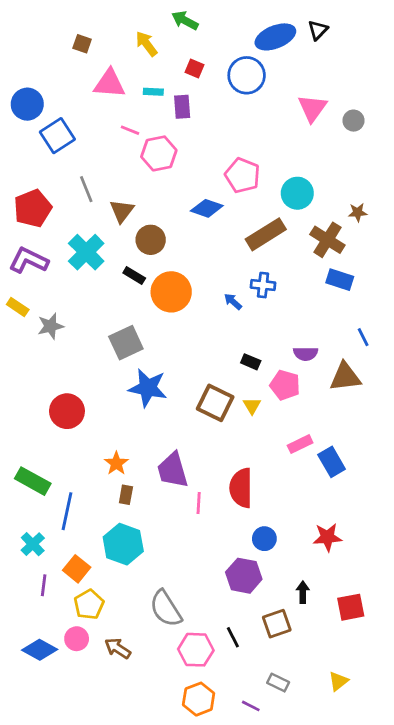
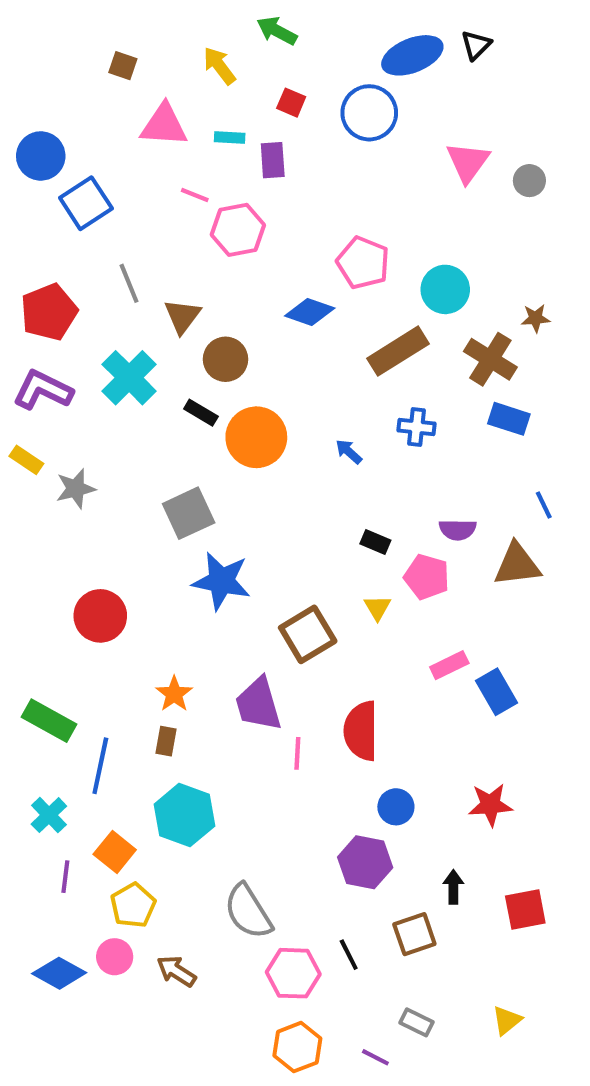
blue cross: (263, 285) -> (416, 427), moved
brown square: (215, 403) -> (308, 634), moved, turned 33
brown rectangle: (126, 495) -> (166, 741), moved

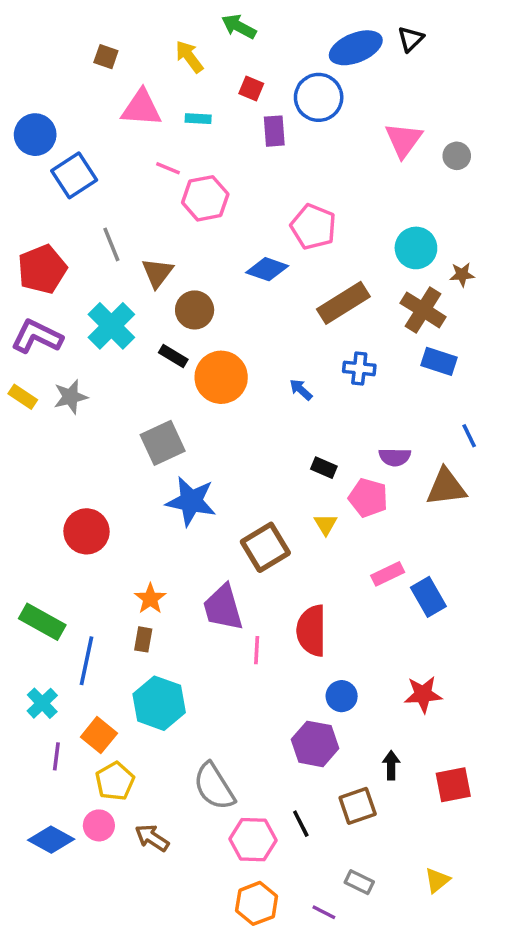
purple rectangle: (273, 160) -> (274, 131), moved
cyan circle: (445, 289) -> (416, 248), moved
gray star: (76, 489) -> (71, 397), moved

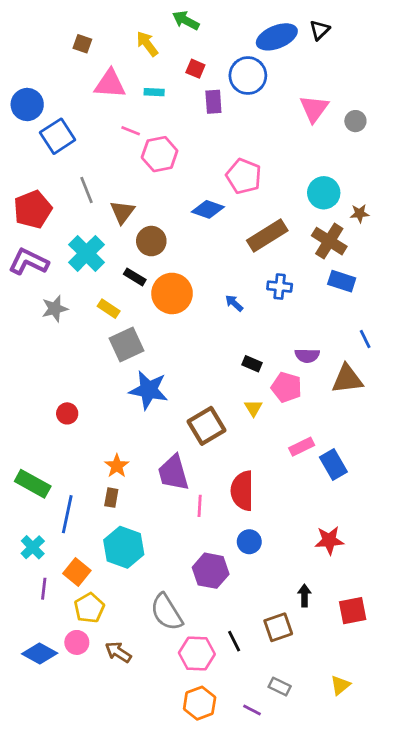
yellow rectangle: (23, 397) -> (109, 309), moved
red circle: (87, 531) -> (67, 413), size x0.6
blue circle: (342, 696) -> (249, 542), moved
purple hexagon: (315, 744) -> (211, 571), moved

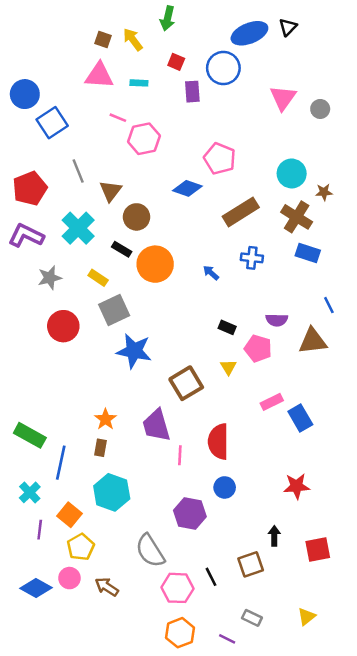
green arrow: (186, 20) -> (168, 18), turned -105
brown square: (82, 44) -> (103, 39), moved
red circle: (67, 413) -> (63, 326), moved, size x1.6

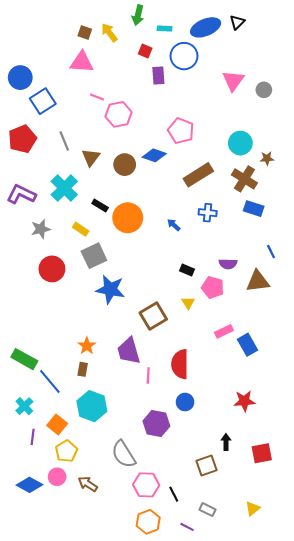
cyan rectangle: (139, 83) -> (165, 28), moved
red pentagon: (30, 188) -> (22, 139), moved
brown circle: (137, 217) -> (125, 165), moved
blue line: (61, 463) -> (50, 382), turned -52
black line: (211, 577) -> (174, 494), moved

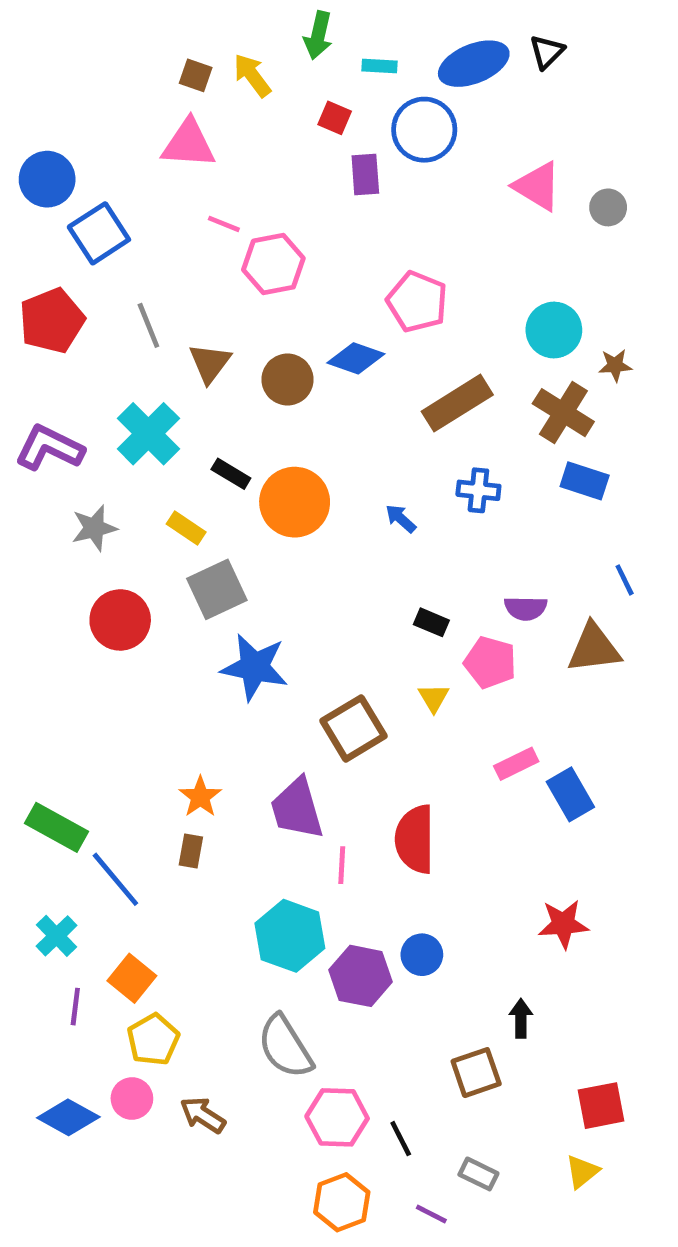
pink triangle: (233, 81) -> (537, 186), turned -35
blue circle: (185, 402) -> (422, 955), moved
cyan hexagon: (92, 406) -> (290, 936), moved
red square: (262, 453) -> (601, 1106), moved

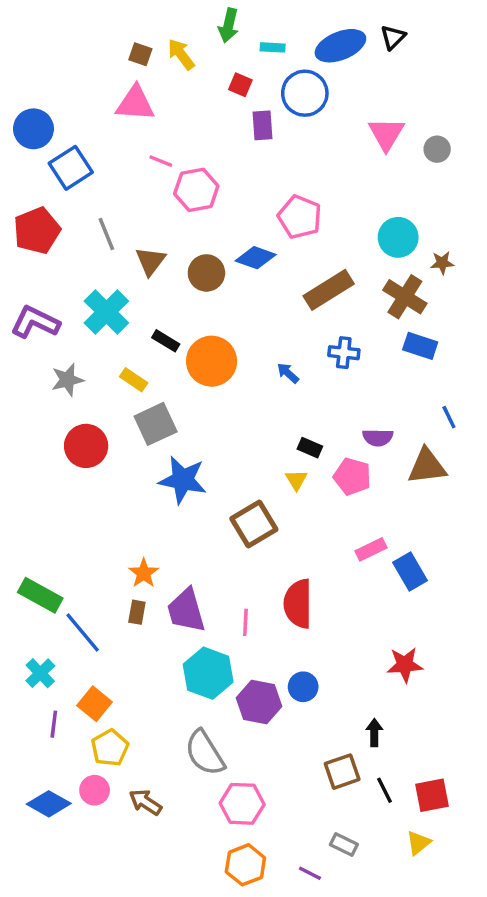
pink triangle: (537, 186) -> (386, 134), turned 30
yellow triangle: (434, 698) -> (296, 480), moved
purple trapezoid: (297, 809) -> (186, 610), moved
black line: (401, 1139) -> (385, 790), moved

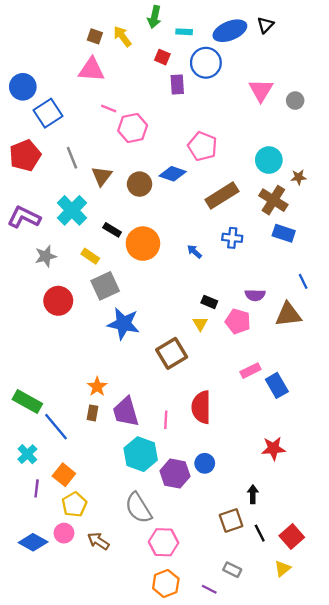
red square: (432, 795) -> (292, 537), turned -30

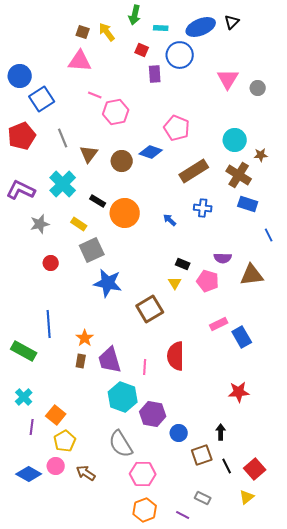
blue line: (303, 281) -> (269, 235), moved
red circle: (58, 301) -> (51, 263), size x0.6
blue line: (56, 427) -> (49, 324), moved, turned 36
blue circle: (205, 463) -> (179, 433), moved

